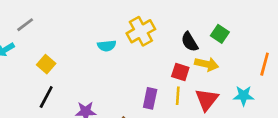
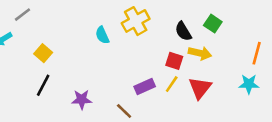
cyan semicircle: (107, 46) -> (102, 35), turned 72
yellow line: (178, 96) -> (172, 84), turned 30
cyan star: (244, 96) -> (249, 84), moved
purple rectangle: (150, 98) -> (145, 87), turned 54

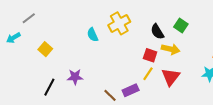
black line: (43, 85) -> (49, 87), moved
purple rectangle: (145, 87) -> (131, 90), moved
purple star: (82, 99) -> (75, 77), moved

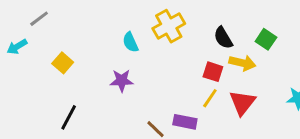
green square: (181, 25) -> (266, 39), moved
purple star: (75, 77) -> (122, 81), moved
purple rectangle: (131, 90) -> (185, 122), turned 35

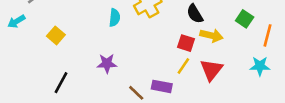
green square: (266, 39) -> (245, 19), moved
cyan semicircle: (130, 42) -> (115, 18), turned -150
purple star: (122, 81) -> (107, 63), moved

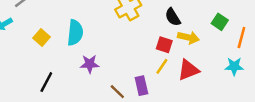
cyan semicircle: (115, 18) -> (75, 33), moved, size x1.5
red triangle: (211, 70) -> (188, 70), turned 30
purple rectangle: (162, 86) -> (141, 86), turned 66

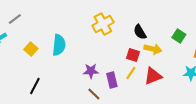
purple star: (90, 64) -> (91, 71), moved
purple rectangle: (141, 86) -> (112, 80), moved

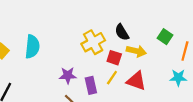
yellow cross: (103, 24) -> (93, 42), moved
red triangle: (153, 76) -> (136, 81), turned 42

